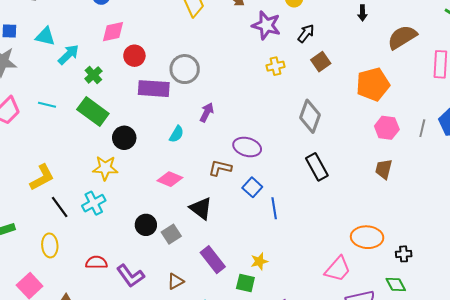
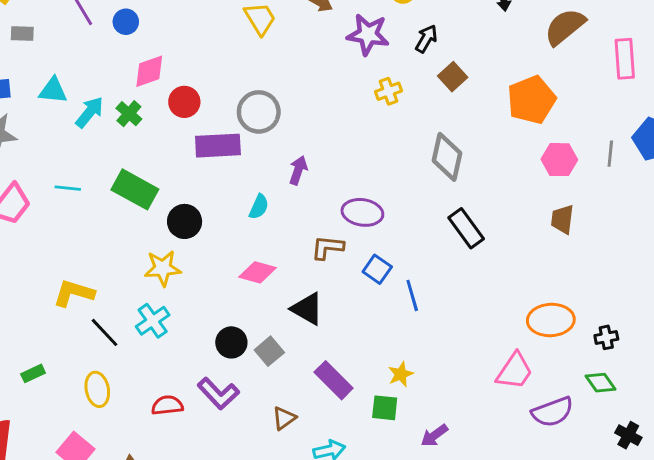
green cross: (93, 75) -> (129, 114), moved
yellow L-shape: (42, 177) -> (74, 293), turned -128
purple L-shape: (130, 276) -> (218, 394), moved

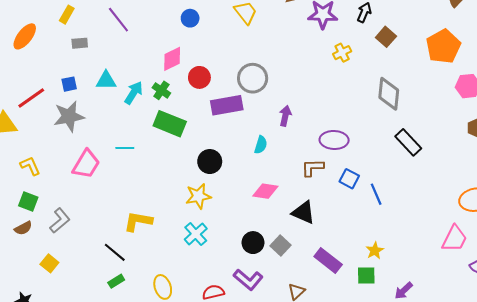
blue circle: (126, 22) -> (190, 18), moved
green rectangle: (135, 189) -> (170, 124), moved
black line: (104, 332) -> (115, 252), moved

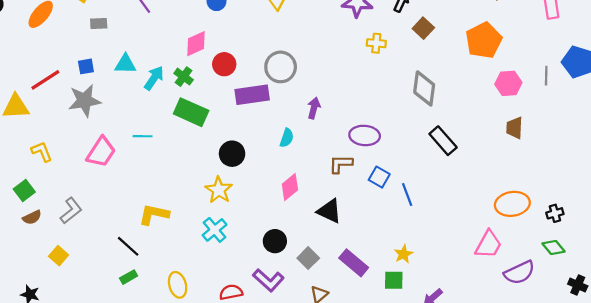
yellow cross: (342, 53) -> (376, 43), turned 30
pink diamond: (265, 191) -> (290, 187), turned -50
yellow star: (198, 196) -> (219, 190), turned -30
green square: (28, 201) -> (24, 191), moved, turned 30
gray square: (280, 245) -> (308, 258), moved

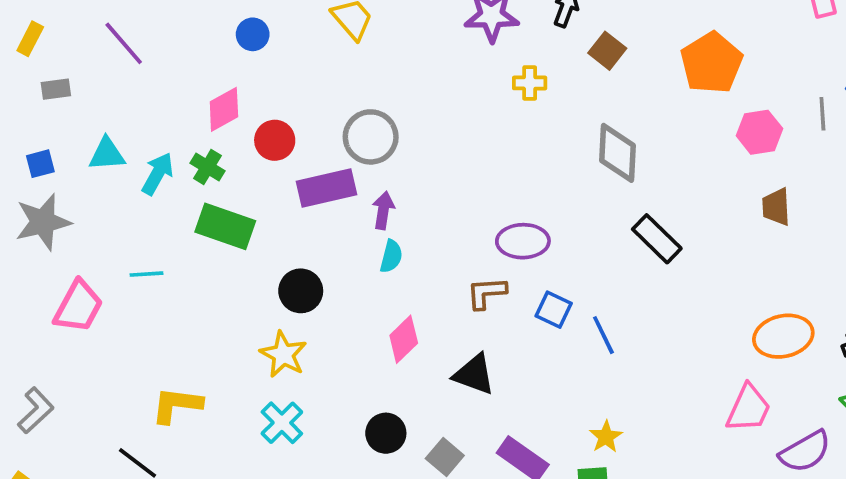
purple arrow: (314, 108) -> (383, 210), moved

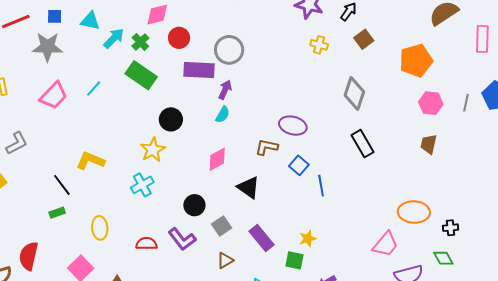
cyan line: (146, 274) -> (94, 89), turned -60

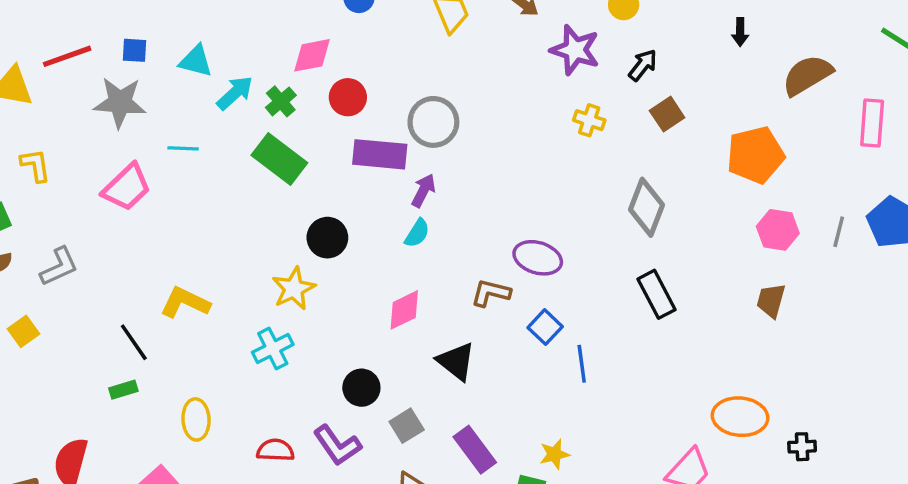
cyan line: (94, 89) -> (183, 148), moved, turned 48

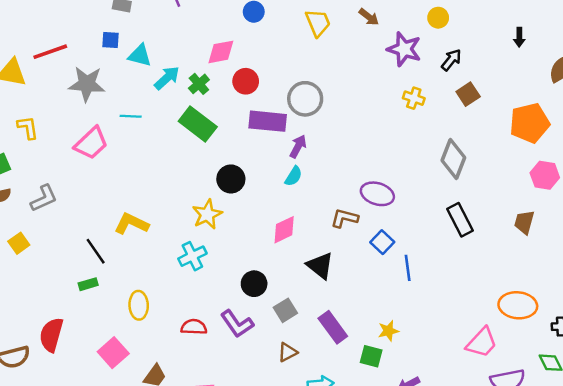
blue square: (134, 50) -> (110, 40), moved
brown trapezoid: (771, 301) -> (524, 222), moved

